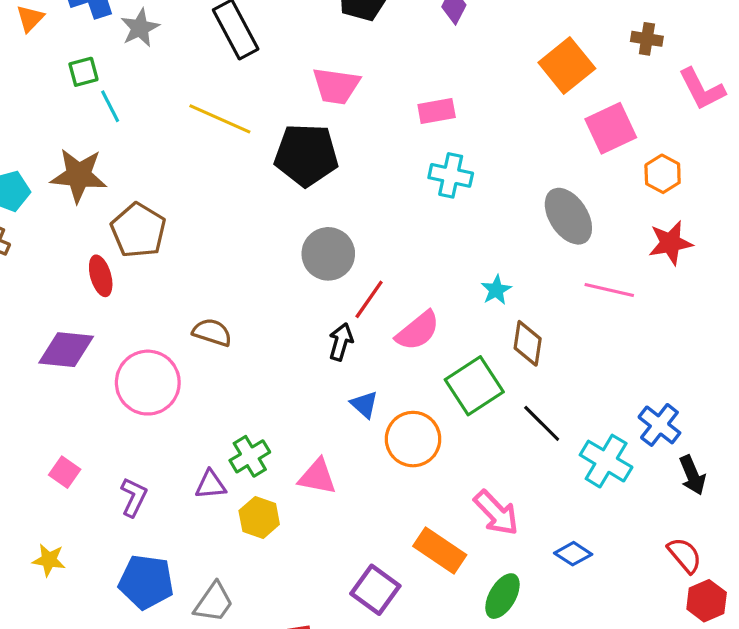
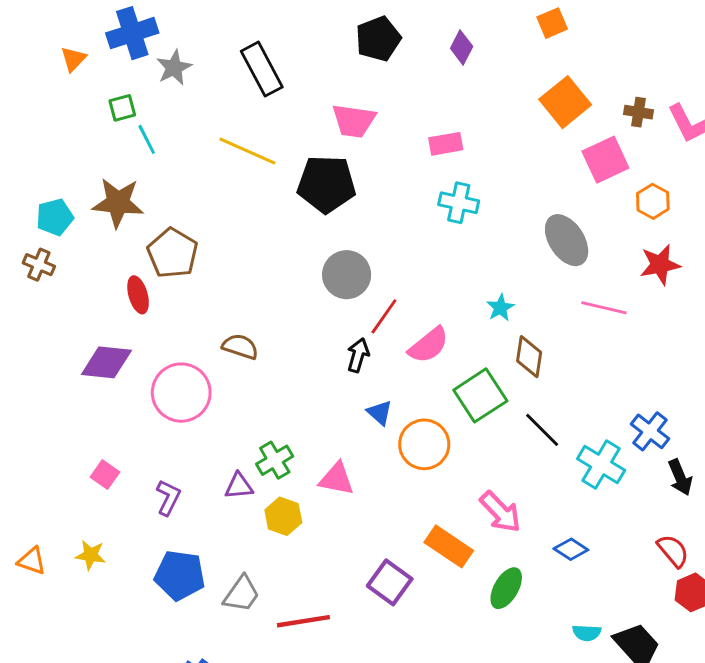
brown cross: (647, 39) -> (638, 112), moved

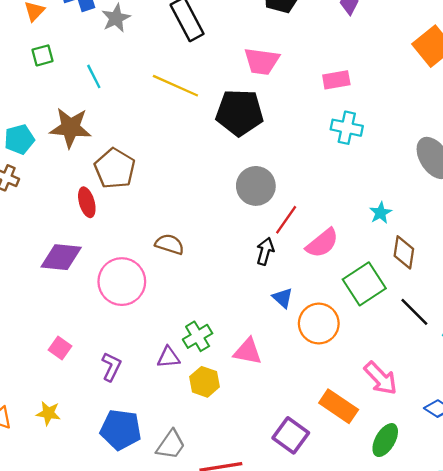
green square: (122, 108) -> (43, 55), moved

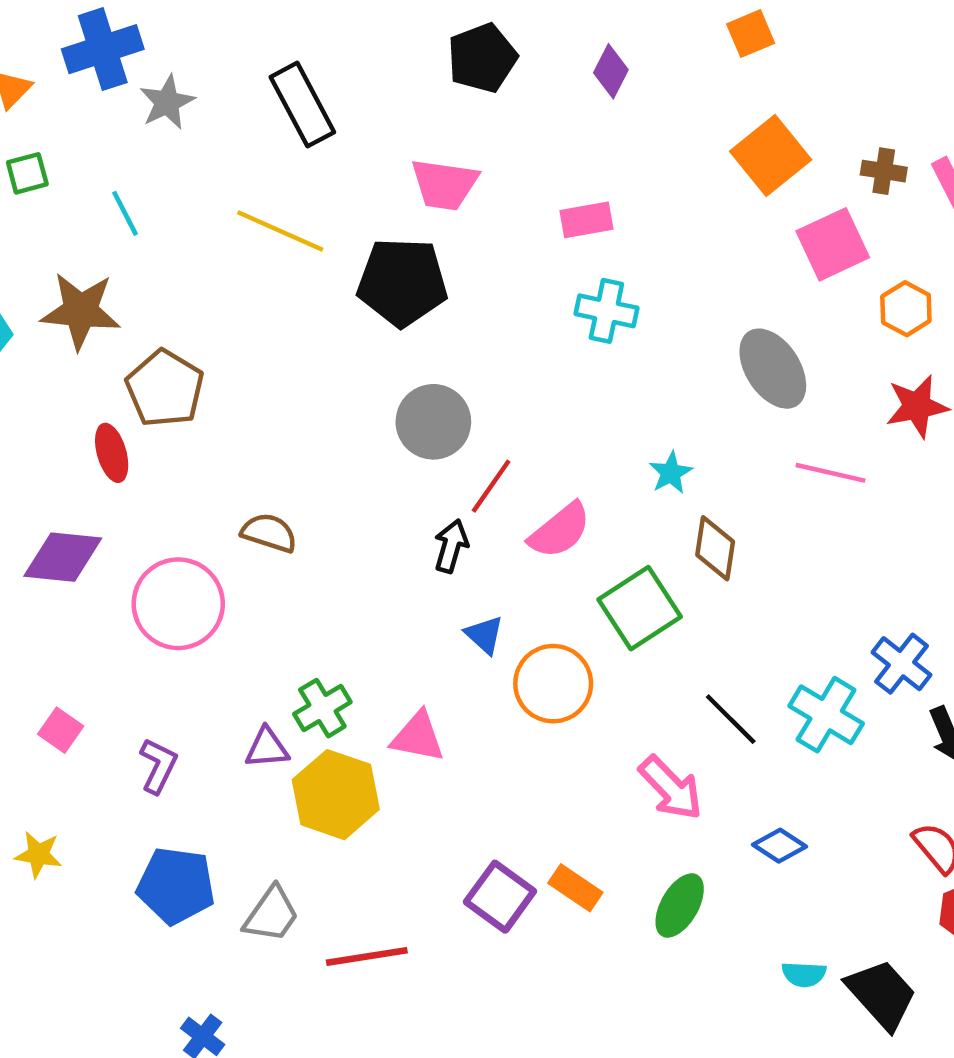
black line: (414, 312) -> (731, 719), moved
yellow hexagon: (205, 382) -> (336, 795), size x1.5
orange rectangle: (339, 406) -> (575, 888), moved, size x0.7

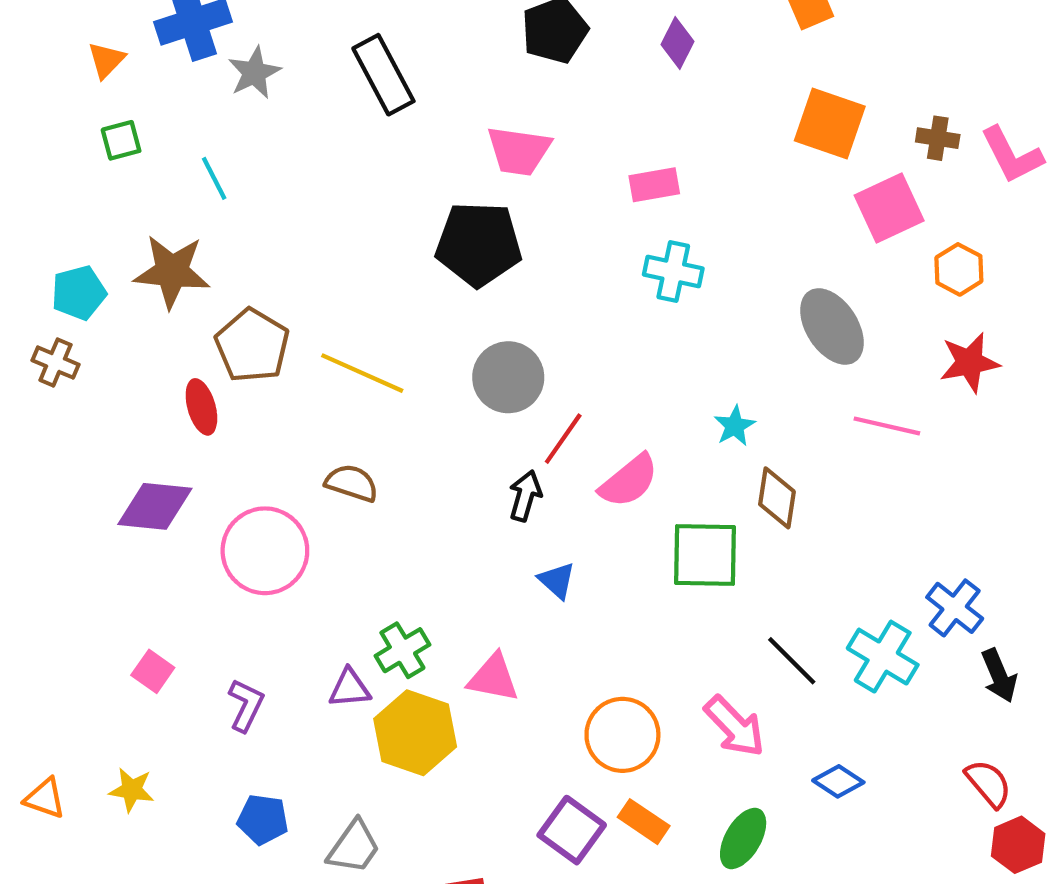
orange square: (771, 156) -> (830, 123), turned -32
yellow line: (280, 231) -> (362, 373), moved
green square: (640, 608) -> (705, 555), turned 34
orange circle: (553, 684) -> (622, 735), moved
blue pentagon: (176, 886) -> (263, 819), size x0.7

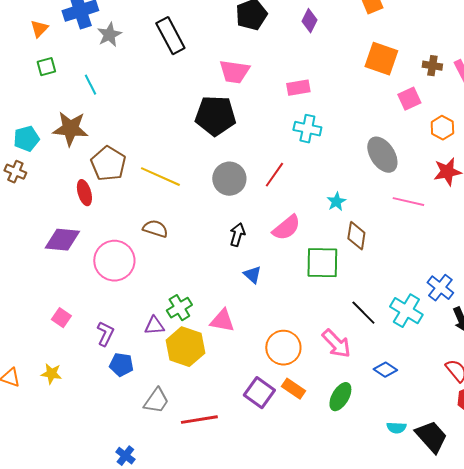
pink square: (889, 208) -> (409, 99), size x0.7
red line: (563, 439) -> (274, 175), moved
blue pentagon: (263, 819) -> (121, 365), moved

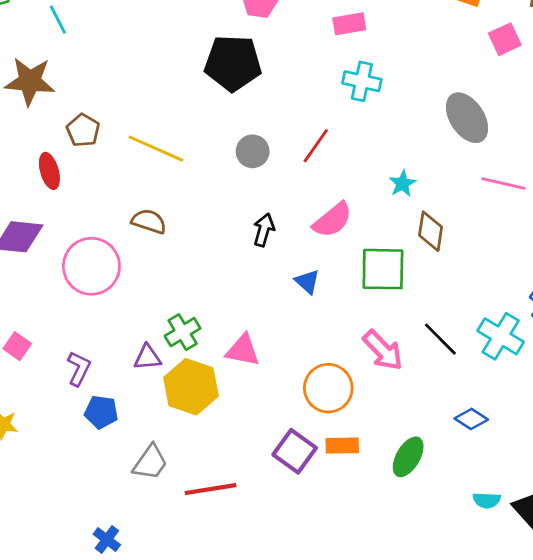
brown pentagon: (108, 164) -> (83, 130), size x0.7
gray circle: (229, 179) -> (253, 151), size x0.7
blue triangle: (252, 275) -> (307, 282), moved
pink arrow: (336, 344) -> (383, 350), moved
orange rectangle: (293, 389) -> (342, 446), turned -35

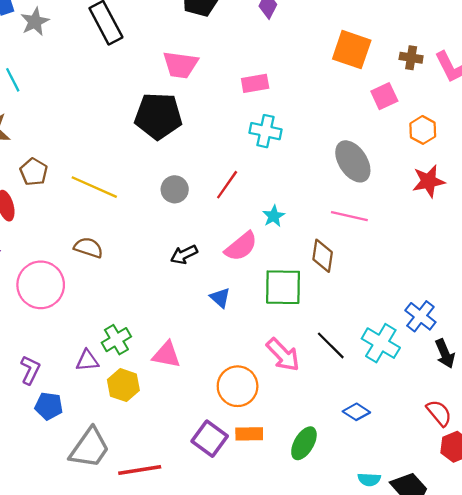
cyan star: (403, 184) -> (274, 216), moved
pink line: (503, 184) -> (349, 216), moved
black arrow: (264, 230) -> (184, 255), turned -132
yellow hexagon: (191, 387) -> (123, 385), size x0.7
gray trapezoid: (150, 462) -> (90, 448), size x1.4

